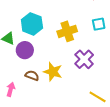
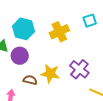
purple cross: (84, 59) -> (79, 69), moved

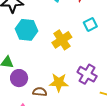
cyan hexagon: (23, 29) -> (27, 30), moved
purple circle: (20, 56) -> (19, 78), moved

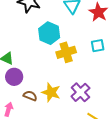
cyan hexagon: (27, 30) -> (49, 33), moved

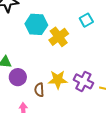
purple cross: (80, 92) -> (83, 81), moved
brown semicircle: (30, 96) -> (39, 90), turned -96

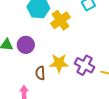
purple circle: (18, 77) -> (26, 45), moved

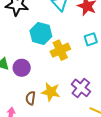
purple cross: (85, 65) -> (81, 88), moved

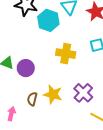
cyan hexagon: (41, 33) -> (48, 20), moved
yellow cross: (60, 50) -> (66, 54), turned 30

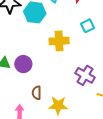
yellow star: (53, 94) -> (58, 105), moved

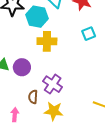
yellow cross: (59, 41) -> (47, 41), moved
purple cross: (85, 75) -> (53, 84), moved

